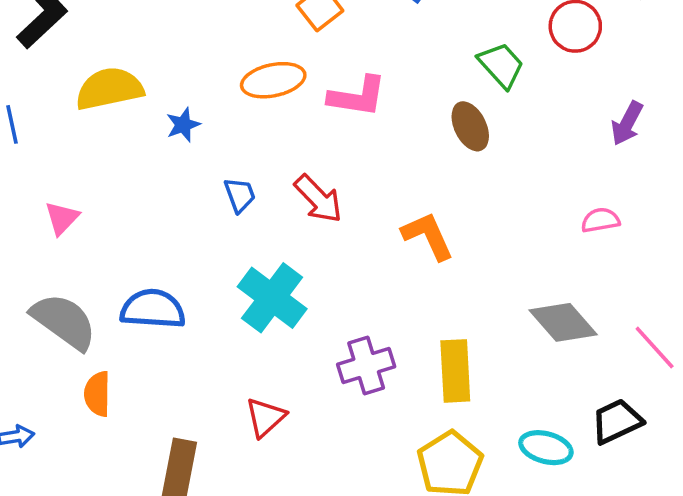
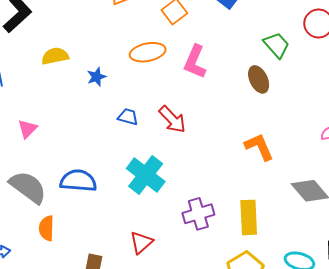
yellow semicircle: (109, 89) -> (55, 56), size x0.7
pink L-shape: (357, 96) -> (195, 62), turned 104
blue trapezoid: (240, 195) -> (128, 117), turned -55
orange L-shape: (428, 236) -> (259, 147), moved

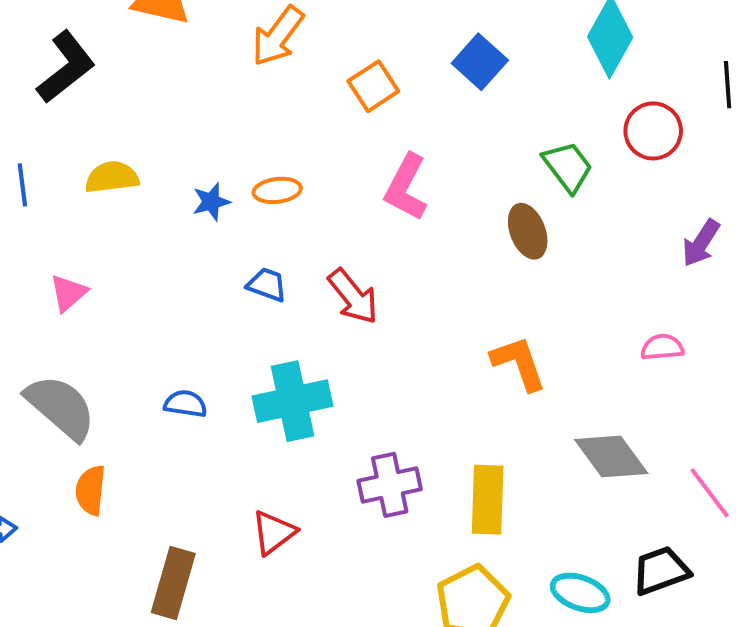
orange ellipse: (148, 52) -> (277, 190), moved, size x0.7
yellow semicircle: (55, 56) -> (112, 177), moved
cyan cross: (146, 175) -> (293, 401), turned 36
blue semicircle: (78, 181) -> (185, 404), moved, size x0.6

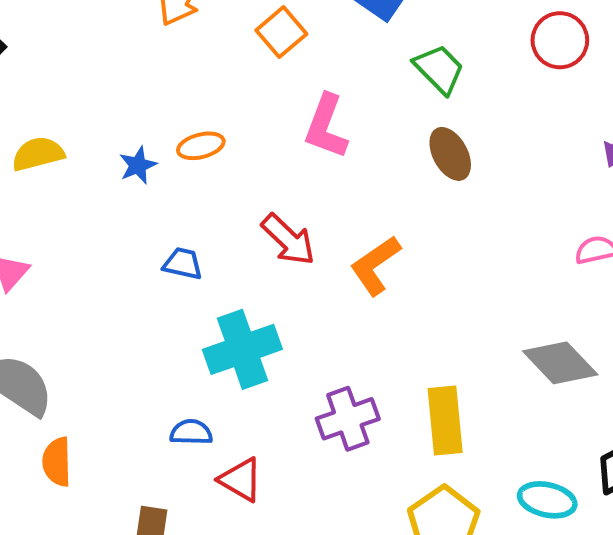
green trapezoid: (568, 167) -> (439, 69), moved
blue trapezoid: (267, 285) -> (183, 264), moved
orange L-shape: (519, 363) -> (375, 265), moved, turned -98
blue semicircle: (185, 404) -> (191, 432), moved
red triangle: (274, 532) -> (241, 480), turned -45

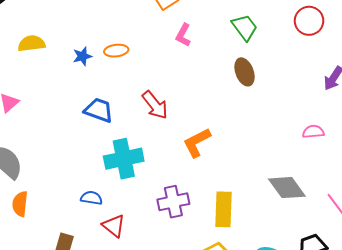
pink L-shape: (326, 127) -> (183, 35), moved, size x0.7
blue trapezoid: (183, 264) -> (99, 110), size x1.4
orange L-shape: (375, 265) -> (197, 143), moved

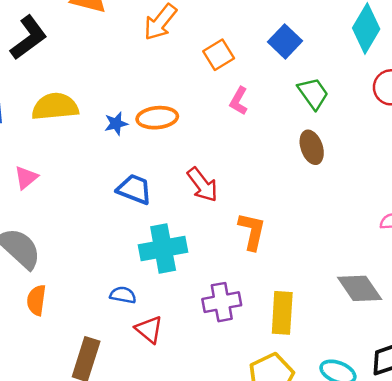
yellow semicircle: (32, 43) -> (55, 107), size x1.4
orange ellipse: (116, 51) -> (157, 118), size x1.4
orange L-shape: (197, 143) -> (252, 231), turned 128

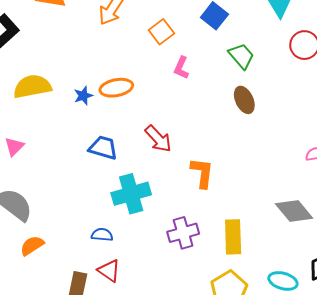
orange semicircle: (36, 300) -> (32, 246), turned 55
red triangle: (149, 330) -> (109, 271), moved

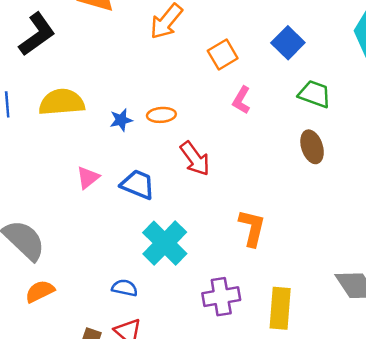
green trapezoid: (241, 56) -> (315, 94), turned -36
orange ellipse: (116, 88) -> (161, 115), size x0.7
red arrow: (158, 139) -> (195, 159), moved
pink triangle: (14, 147) -> (88, 178), moved
cyan cross: (131, 194) -> (165, 243), turned -36

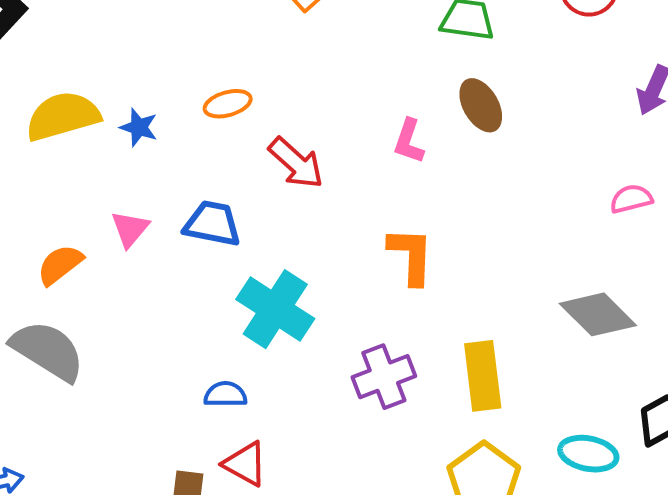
pink L-shape: (242, 100) -> (409, 141), moved
blue star: (121, 120) -> (139, 127), moved, turned -30
orange semicircle: (40, 291) -> (60, 265), moved

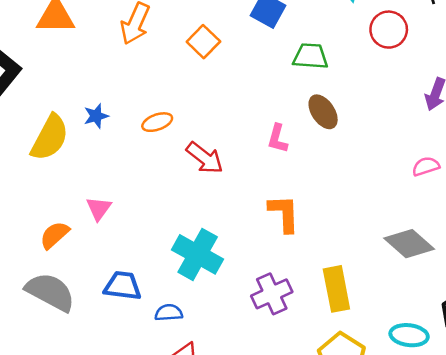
yellow semicircle: (63, 116) -> (50, 138), turned 138
blue star: (139, 127) -> (96, 116), moved, turned -30
blue trapezoid: (212, 224) -> (123, 286), moved

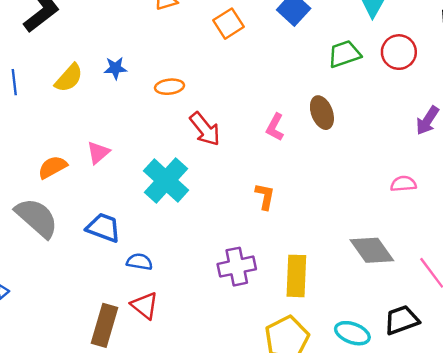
green trapezoid: (310, 56) -> (344, 54), moved, turned -36
yellow semicircle: (50, 138) -> (69, 78), size x0.7
orange L-shape: (284, 213) -> (265, 196), size x0.7
cyan cross: (198, 254) -> (166, 180), moved

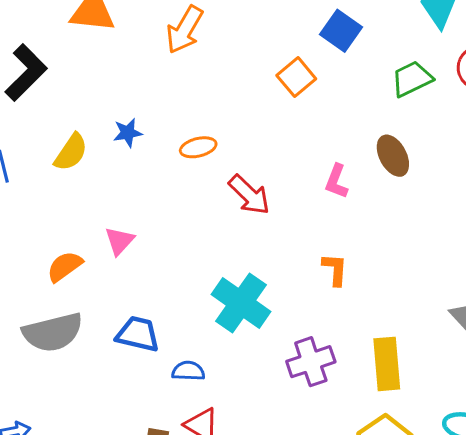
orange square: (229, 24) -> (296, 77), moved
cyan cross: (166, 180) -> (241, 303), moved
gray semicircle: (37, 218) -> (53, 332), turned 132

